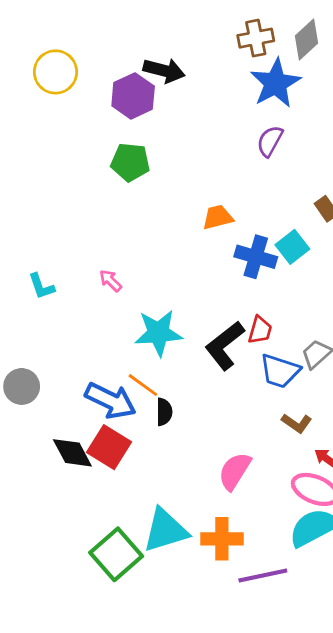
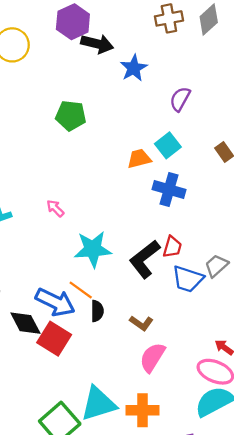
blue star: (276, 83) -> (134, 68), moved, size x0.7
purple hexagon: (133, 96) -> (73, 22), moved
cyan square: (292, 247) -> (168, 145), moved
brown L-shape: (297, 423) -> (141, 323), moved
black diamond: (72, 453) -> (25, 323), moved

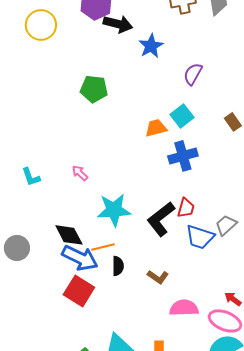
blue cross: (169, 190) -> (183, 156), turned -32
orange line: (81, 290) -> (103, 247), turned -50
black diamond: (25, 323) -> (69, 235), moved
pink semicircle: (152, 357) -> (184, 308), moved, turned 56

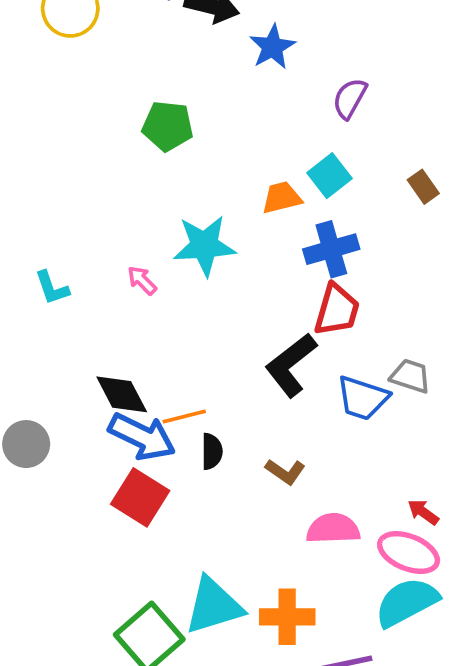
red trapezoid: (186, 208) -> (337, 310), moved, size x1.4
cyan star: (114, 210) -> (204, 245), moved
gray trapezoid: (226, 225) -> (410, 376), turned 60
gray circle: (17, 248) -> (26, 444), moved

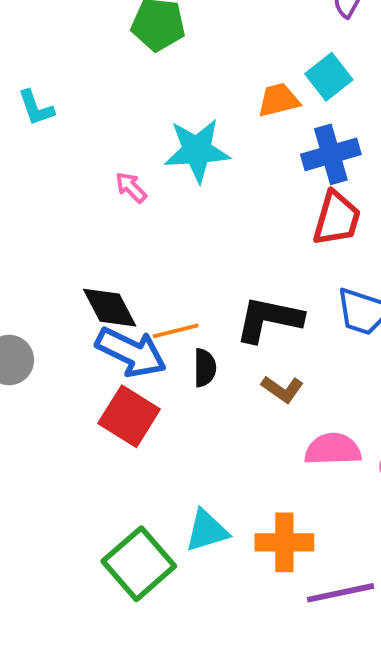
cyan L-shape: (52, 288) -> (36, 108), moved
black L-shape: (291, 365) -> (269, 319), moved, turned 50
cyan triangle: (214, 606) -> (207, 531), size x0.7

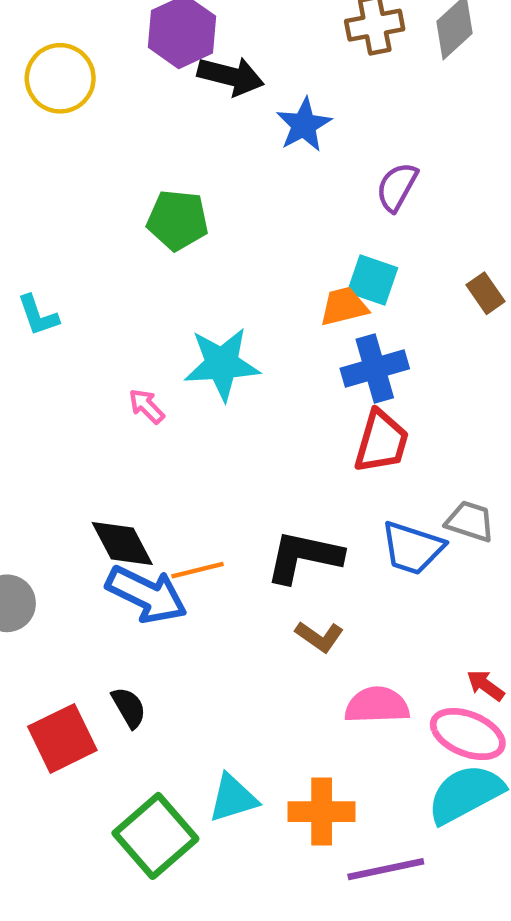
cyan square: (329, 77) -> (373, 280), turned -33
orange trapezoid: (278, 100) -> (344, 306), moved
black semicircle: (205, 368) -> (129, 707), moved, turned -30
red square: (129, 416) -> (62, 738), moved, turned 32

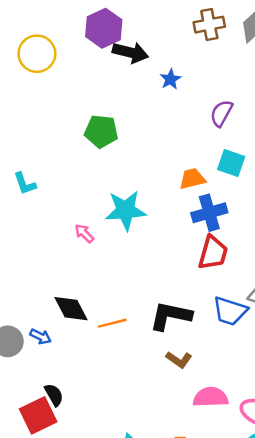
blue star: (304, 125) -> (170, 79), size x0.7
cyan square: (373, 280) -> (231, 163), moved
blue arrow: (147, 594) -> (41, 337), moved, size x0.5
black semicircle: (129, 707) -> (54, 395), moved

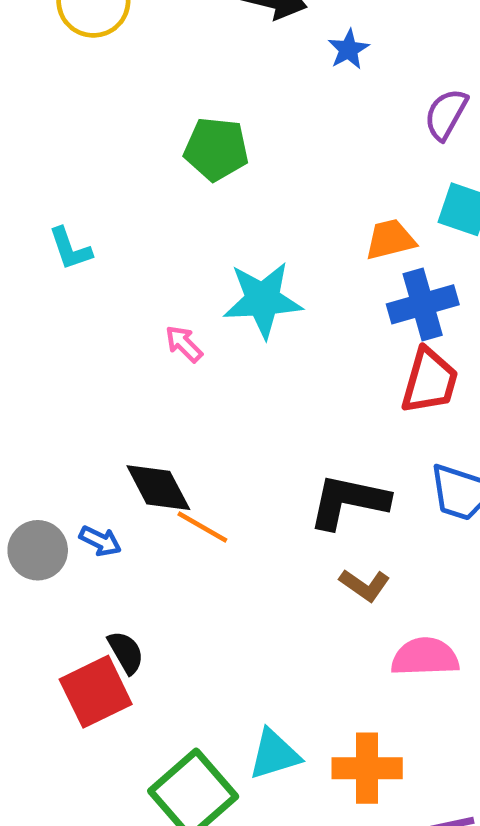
orange line: (112, 323) -> (202, 527), moved, turned 44

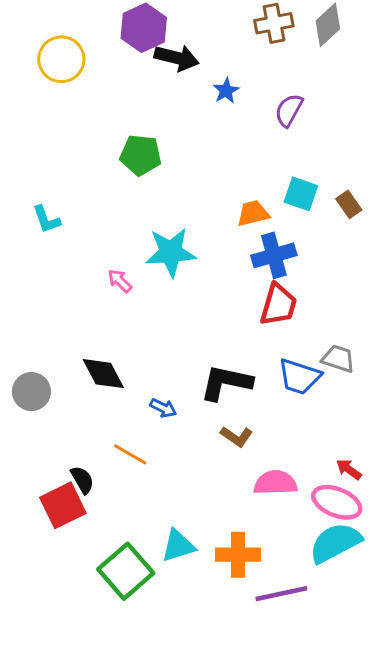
purple semicircle: (446, 114) -> (289, 110), moved
orange line: (202, 527) -> (130, 454), moved
blue arrow: (100, 541) -> (163, 408), moved
gray circle: (38, 550) -> (31, 392), moved

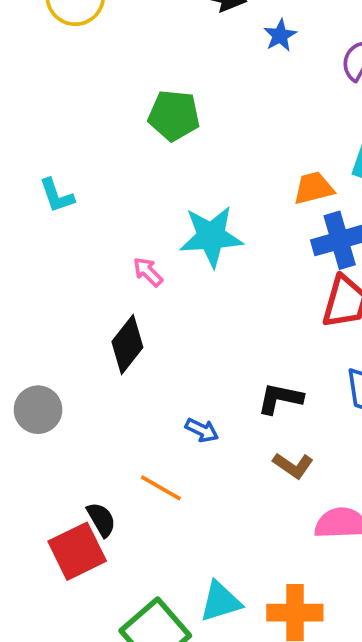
black diamond: (103, 374) -> (127, 344), moved, turned 66
black L-shape: (226, 383) -> (280, 399), size x0.7

